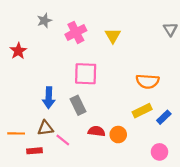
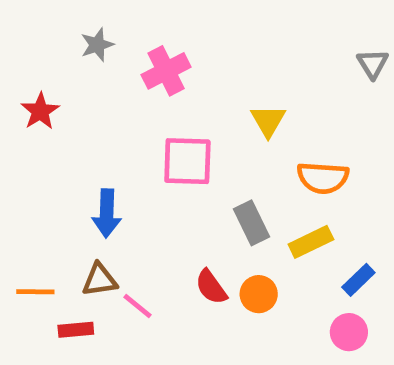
yellow triangle: (113, 36) -> (268, 121), moved
gray rectangle: (78, 105) -> (252, 223), moved
blue rectangle: (164, 117) -> (358, 280), moved
red semicircle: (96, 131) -> (211, 287), turned -133

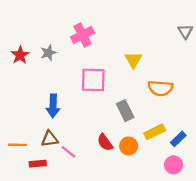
gray star: (97, 45) -> (48, 53), moved
yellow rectangle: (311, 242) -> (155, 132), moved

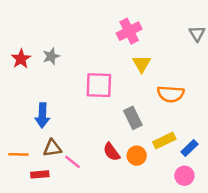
pink cross: (83, 35) -> (129, 31), moved
blue arrow: (53, 106) -> (42, 115), moved

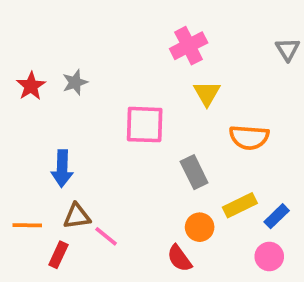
red semicircle: (112, 152) -> (179, 258), moved
red rectangle: (40, 174) -> (58, 255), turned -60

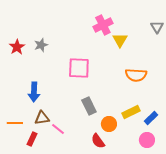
yellow triangle: (207, 93) -> (120, 40), moved
gray rectangle: (194, 172) -> (89, 106), moved

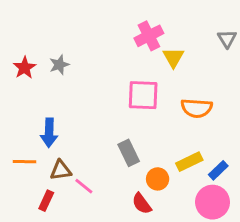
pink square: (79, 68) -> (143, 95), moved
orange line: (15, 123) -> (25, 162), moved
pink circle: (147, 140) -> (212, 202), size x1.5

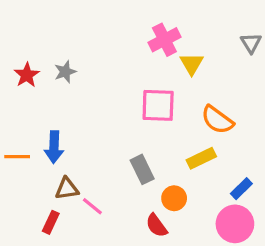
orange semicircle: (197, 108) -> (217, 120), turned 32
orange line: (25, 162) -> (17, 157), moved
yellow rectangle: (189, 162) -> (201, 158), moved

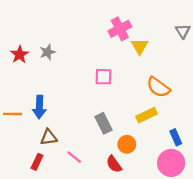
pink square: (158, 105) -> (103, 77), moved, size x0.7
blue rectangle: (241, 189) -> (176, 137), turned -70
pink line: (92, 206) -> (74, 157), moved

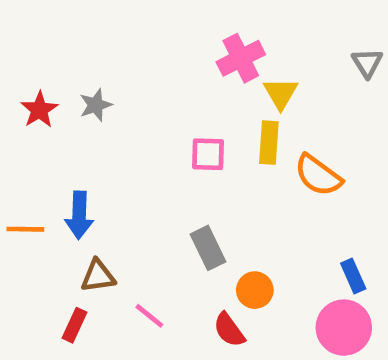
yellow rectangle: (147, 115) -> (269, 143), moved, turned -60

